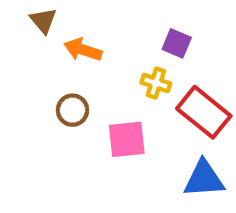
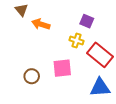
brown circle: (72, 110) -> (32, 76), moved

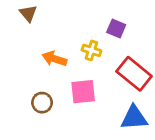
orange arrow: (41, 24) -> (54, 59), moved
yellow cross: (77, 41) -> (91, 50), moved

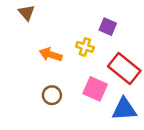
pink square: (83, 92) -> (95, 89), moved, turned 30
brown circle: (42, 103) -> (52, 95), moved

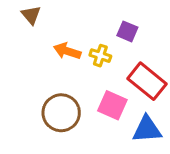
orange arrow: (51, 55) -> (67, 51), moved
brown circle: (52, 95) -> (61, 113), size x1.6

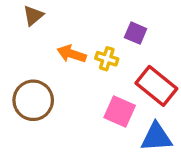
brown triangle: (31, 15) -> (33, 16), turned 30
brown circle: (61, 113) -> (33, 100), moved

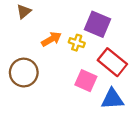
purple square: (136, 33) -> (97, 24), size x1.6
orange arrow: (72, 54) -> (51, 39), turned 132

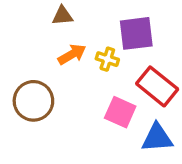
brown triangle: (24, 12) -> (62, 16), moved, turned 35
purple square: (97, 24) -> (136, 33), turned -30

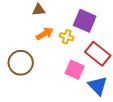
purple square: (136, 33) -> (85, 21), turned 30
blue triangle: (157, 138) -> (98, 86), turned 50

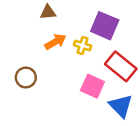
brown circle: (21, 63) -> (26, 77), size x0.7

